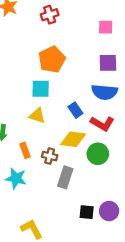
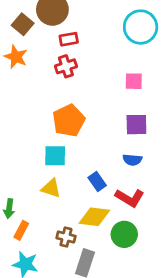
blue semicircle: (105, 92) -> (132, 160), size x0.6
orange rectangle: (25, 150) -> (21, 230), moved, turned 48

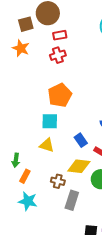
brown square: (23, 24) -> (26, 24), turned 35

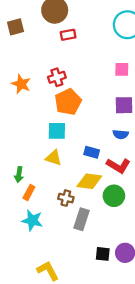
brown square: (26, 24) -> (16, 27), moved
orange star: (21, 48) -> (21, 84), moved
red cross: (58, 55) -> (57, 77), moved
blue rectangle: (81, 140) -> (92, 152), turned -40

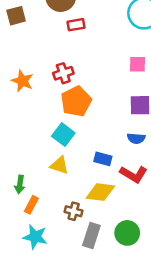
cyan square: (57, 131) -> (63, 135), turned 36
green circle: (114, 196) -> (127, 233), moved

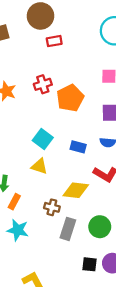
orange pentagon: (76, 101) -> (70, 98), moved
blue rectangle: (103, 159) -> (78, 147), moved

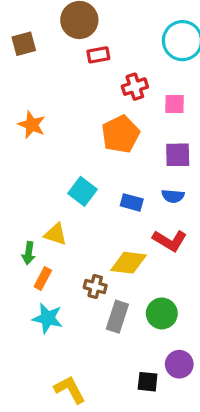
red cross: (43, 84) -> (135, 87), moved
yellow triangle: (39, 166) -> (56, 234), moved
black square: (89, 264) -> (148, 382), moved

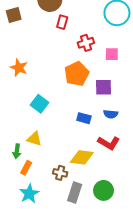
red rectangle: (98, 55) -> (62, 22), turned -64
purple square: (178, 155) -> (104, 87), moved
cyan square: (82, 191) -> (40, 104), moved
cyan star: (48, 318) -> (29, 194), turned 30

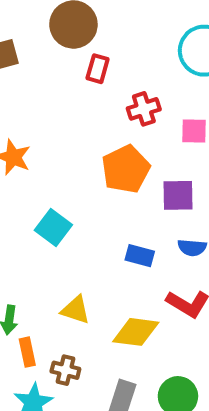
yellow triangle: (34, 139) -> (75, 310), moved
orange rectangle: (26, 168) -> (27, 352), turned -40
brown cross: (60, 173) -> (65, 370), moved

